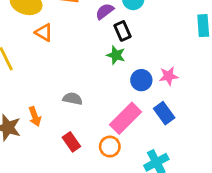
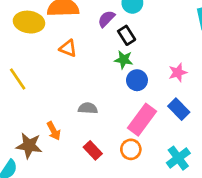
orange triangle: (44, 32) -> (68, 48), moved
blue circle: (141, 80) -> (137, 80), moved

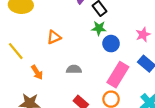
orange triangle: (68, 48) -> (54, 37), moved, turned -40
orange arrow: (54, 131) -> (37, 72), moved

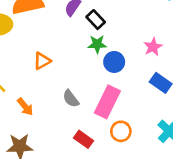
gray semicircle: (74, 69) -> (71, 99), turned -120
pink rectangle: (118, 75) -> (107, 102), moved

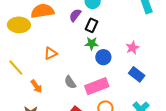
black rectangle: (96, 20) -> (91, 25), turned 64
pink rectangle: (107, 102) -> (97, 86), turned 40

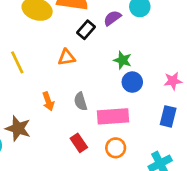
black rectangle: (91, 25) -> (86, 30), moved
blue rectangle: (137, 74) -> (168, 116), turned 49
orange arrow: (36, 86) -> (48, 101), moved

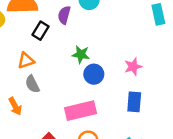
purple semicircle: (112, 18) -> (64, 15), turned -30
gray semicircle: (81, 101) -> (32, 84), moved

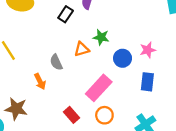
orange triangle: (26, 61) -> (82, 49), moved
blue circle: (94, 74) -> (123, 58), moved
pink rectangle: (80, 111) -> (99, 88), turned -36

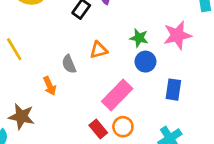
green star: (101, 37) -> (139, 38), moved
pink star: (148, 50) -> (177, 35), moved, size x1.5
red rectangle: (71, 115) -> (98, 129), moved

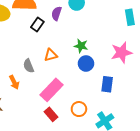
pink star: (177, 35) -> (121, 52), moved
pink rectangle: (117, 95) -> (52, 90), moved
orange circle: (123, 127) -> (79, 109), moved

